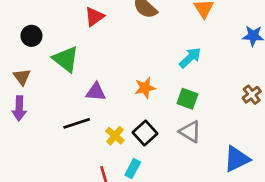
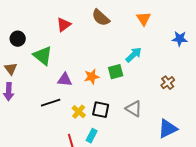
orange star: (145, 88) -> (92, 77), moved
brown cross: (252, 95) -> (168, 83), moved
green square: (187, 99) -> (116, 72), moved, turned -35
black square: (145, 133) -> (101, 110), turned -36

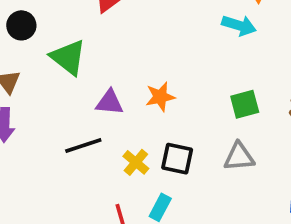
cyan arrow: (134, 55) -> (239, 25), moved, turned 60
green square: (116, 72) -> (245, 104), moved
gray triangle: (134, 109) -> (239, 157), turned -36

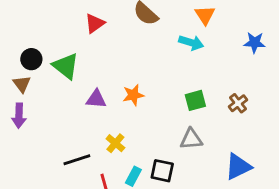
black circle: (21, 25) -> (31, 59), moved
black line: (83, 146) -> (77, 160), moved
black square: (177, 159) -> (162, 171), moved

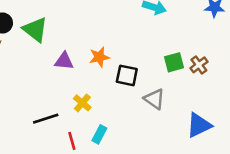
green square: (195, 100) -> (174, 62), moved
gray triangle: (191, 139) -> (154, 99), turned 40
black square: (162, 171) -> (127, 75), moved

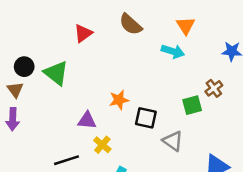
purple triangle: (64, 61) -> (87, 120), moved
brown cross: (199, 65) -> (214, 88), moved

